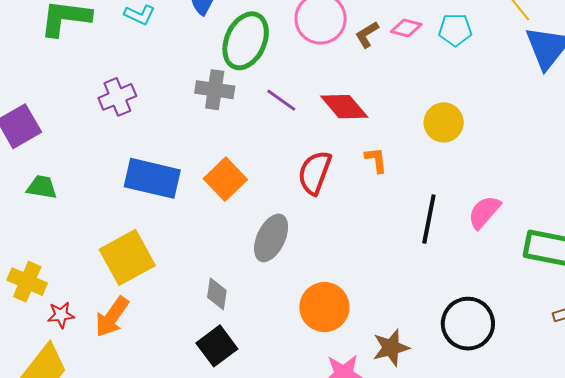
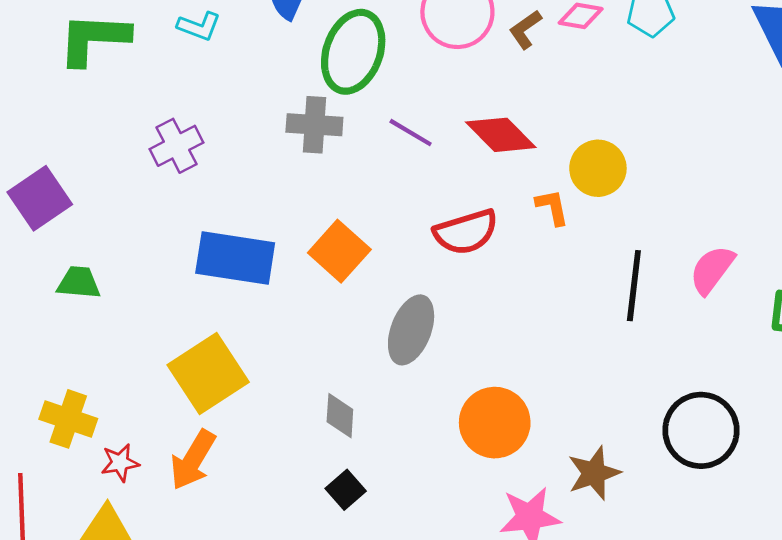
yellow circle: (444, 122) -> (598, 168), moved
red semicircle: (315, 173) -> (466, 232), turned -123
black square: (217, 346) -> (346, 490), size x0.7

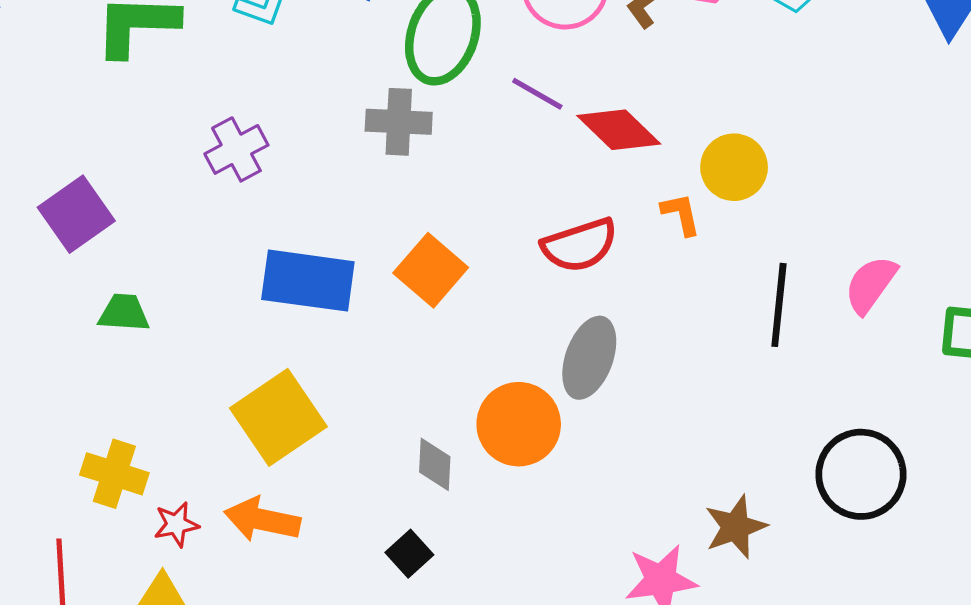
purple line: (411, 133) -> (537, 94), moved
gray ellipse: (411, 330) -> (589, 358), moved
orange circle: (495, 423) -> (519, 424), moved
orange arrow: (193, 460) -> (262, 520), turned 72
black square: (346, 490) -> (409, 554), moved

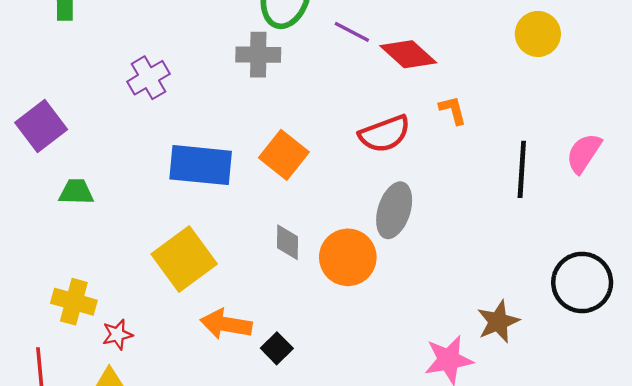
yellow circle: (734, 167) -> (538, 34), moved
gray diamond: (435, 464) -> (288, 242), moved
orange arrow: (262, 520) -> (226, 324), moved

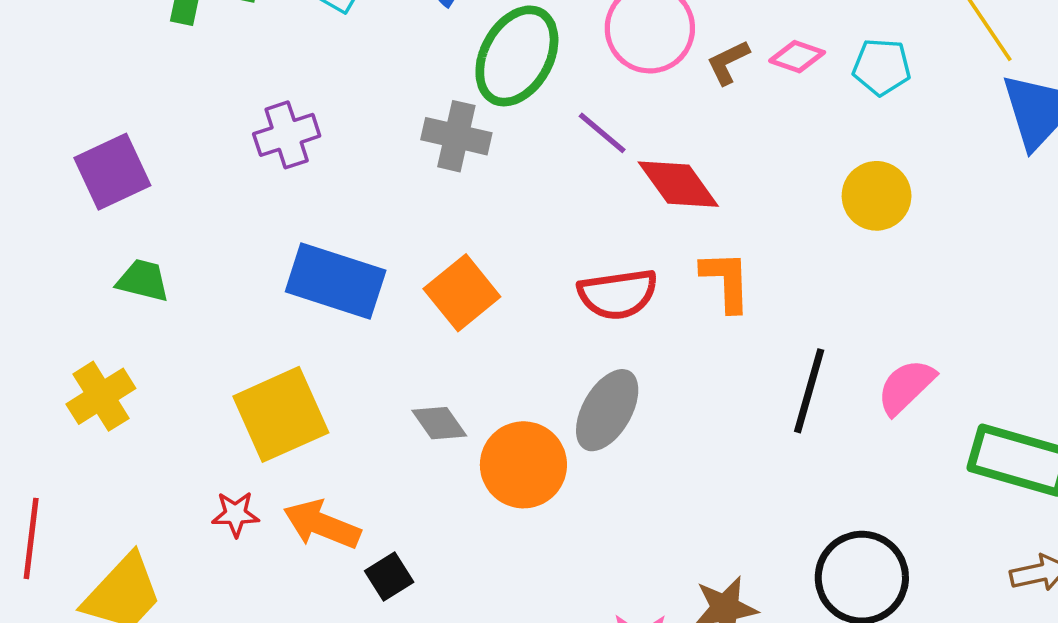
orange L-shape: (453, 110) -> (726, 281), size x1.4
gray diamond: (288, 242) -> (439, 423), turned -48
yellow cross: (74, 302) -> (101, 396), moved, turned 30
red star: (117, 335) -> (236, 514), moved

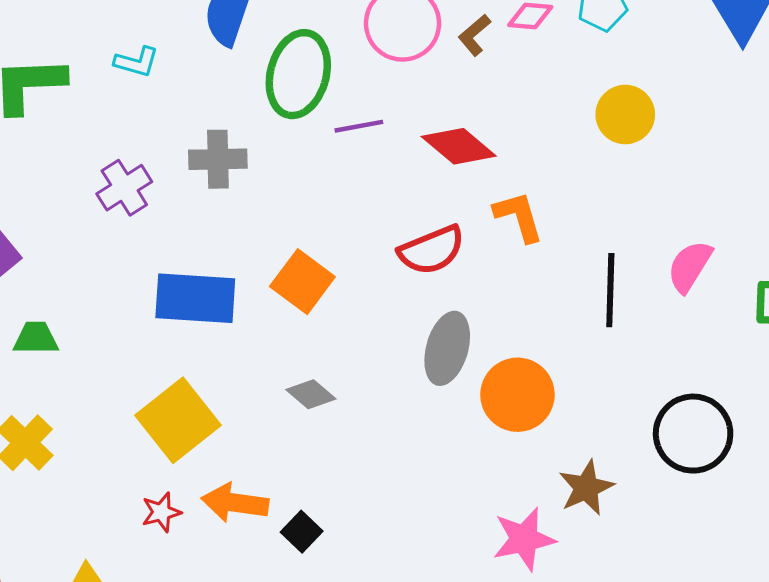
purple line: (602, 133) -> (359, 126), moved, turned -36
gray cross: (456, 136) -> (218, 159), moved
orange circle: (523, 465) -> (517, 395), moved

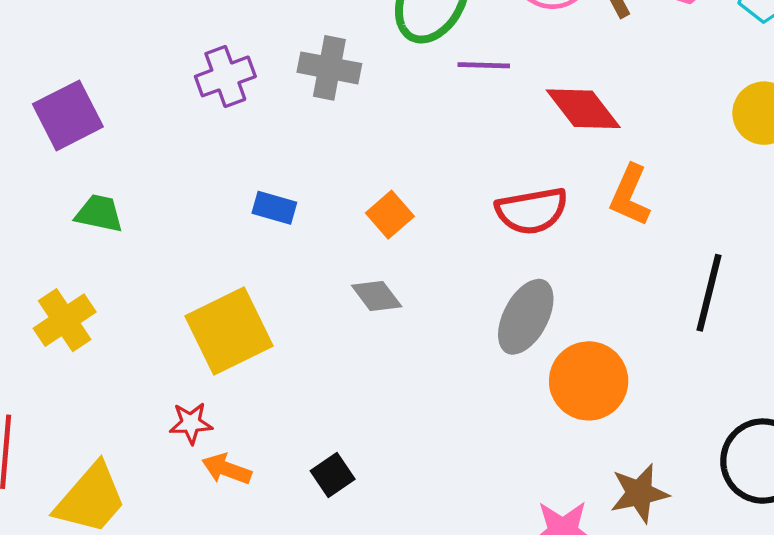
orange L-shape: (519, 216) -> (630, 195), turned -152
orange square: (302, 282) -> (390, 215), size x0.7
blue rectangle: (195, 298) -> (274, 208), size x0.5
gray diamond: (311, 394) -> (377, 296), moved
orange arrow: (235, 503) -> (227, 469), moved, size x0.7

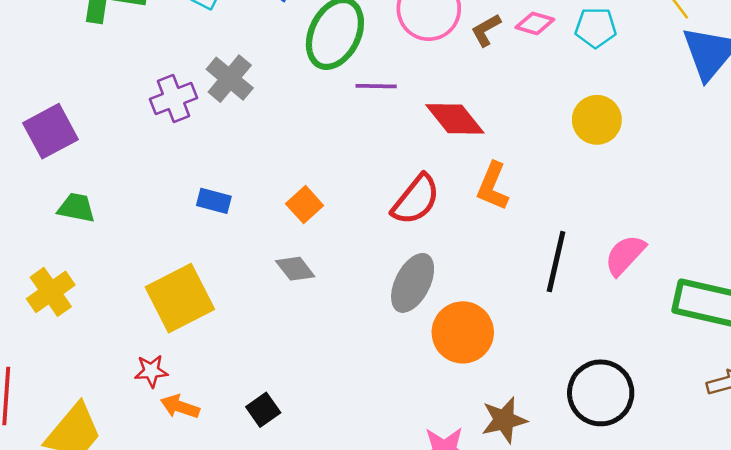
gray cross: (329, 68) -> (230, 79), moved, turned 30
red semicircle: (532, 211) -> (416, 200), turned -40

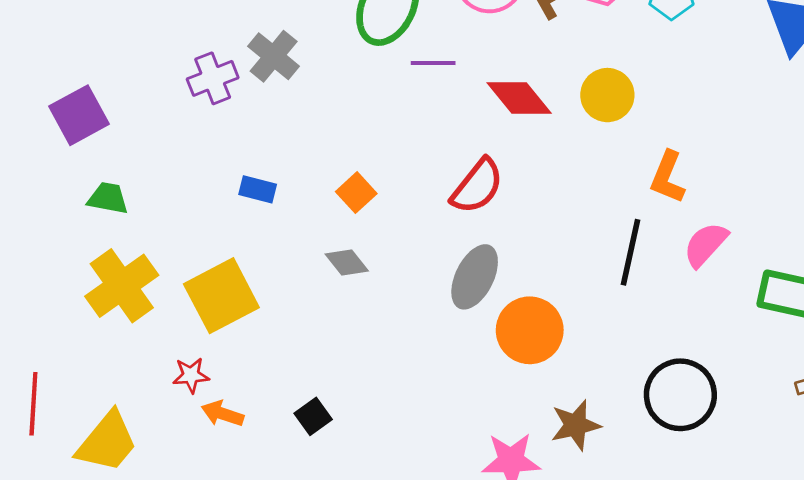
yellow circle: (597, 120) -> (607, 95), moved
orange L-shape: (493, 186) -> (668, 177), moved
yellow cross: (51, 292) -> (122, 286), moved, size x1.4

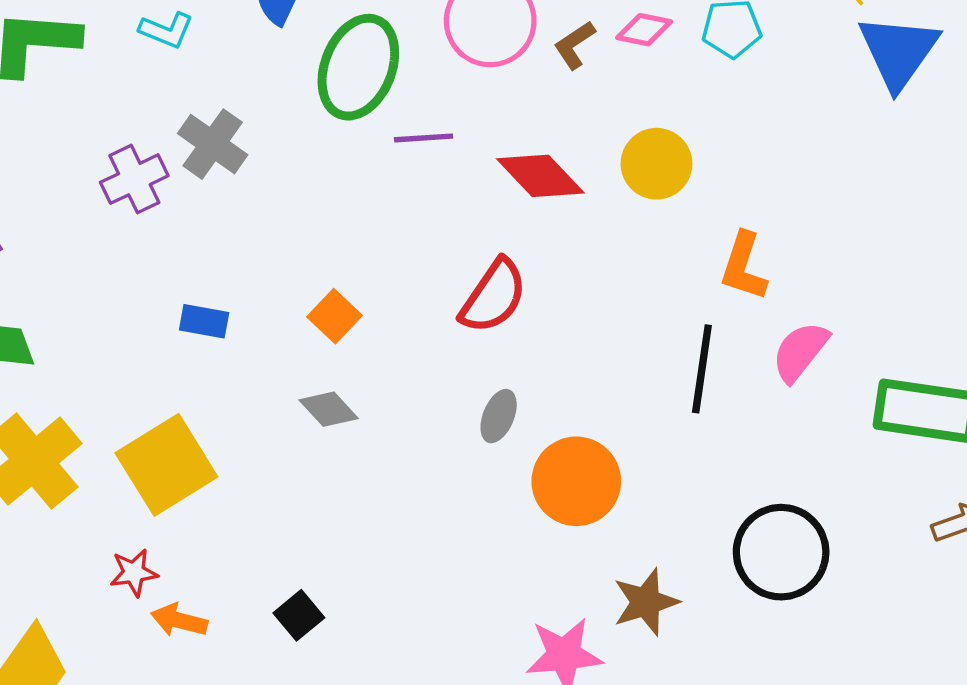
gray ellipse: (475, 277) -> (499, 416), size x0.6

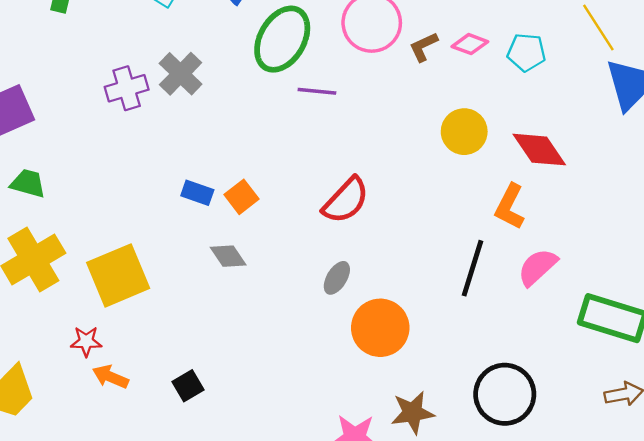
red diamond: (540, 176) -> (539, 150), moved
blue rectangle: (204, 321) -> (197, 193), moved

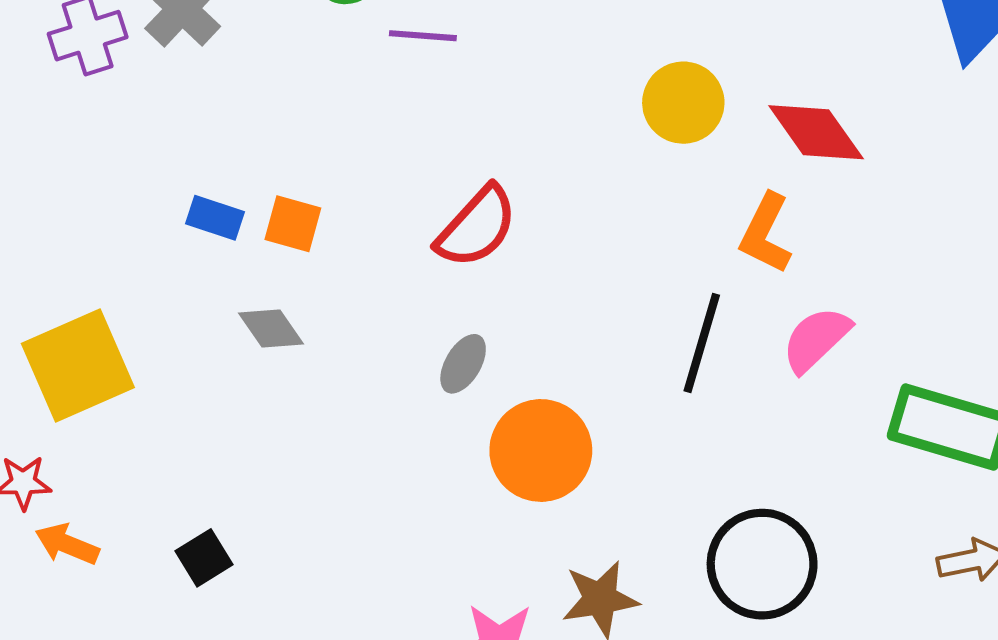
orange square: (242, 197) -> (293, 224), turned -36

